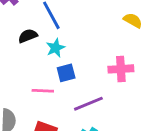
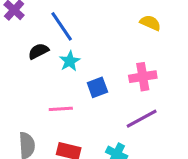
blue square: (66, 73) -> (97, 87), moved
purple line: (88, 104) -> (142, 119), moved

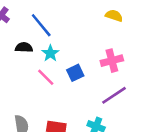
black semicircle: (38, 51) -> (24, 47), turned 35
pink line: (61, 109) -> (46, 77), moved, turned 54

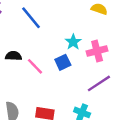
black semicircle: (24, 47) -> (13, 56), moved
cyan star: (50, 53) -> (73, 42), moved

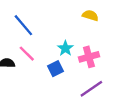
pink line: (35, 66) -> (27, 54), moved

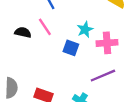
blue square: (55, 69) -> (71, 48), turned 35

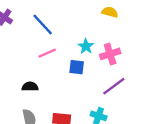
pink line: (45, 27) -> (47, 53), turned -66
black semicircle: (23, 32) -> (30, 87), moved

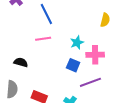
yellow semicircle: (110, 12) -> (105, 20), turned 72
blue square: (77, 67) -> (73, 65), moved

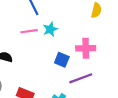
cyan star: (77, 43) -> (50, 29), moved

